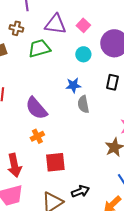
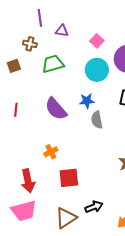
purple triangle: (55, 24) -> (62, 31), moved, size x0.6
cyan circle: (83, 54) -> (97, 70), size x1.5
purple semicircle: (36, 108) -> (56, 109), moved

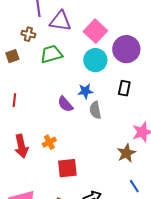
purple triangle: (62, 31) -> (60, 21), size x1.6
pink square: (97, 41) -> (95, 31), size x1.6
purple semicircle: (56, 109) -> (65, 104), moved, size x0.7
red arrow: (28, 181) -> (21, 146), moved

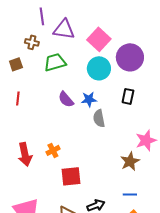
red line: (14, 100) -> (18, 98), moved
purple semicircle: (65, 104) -> (66, 99), moved
blue line: (134, 186) -> (130, 194), moved, turned -56

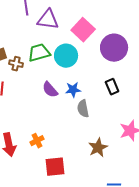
brown cross: (32, 42) -> (16, 64), moved
cyan circle: (99, 68) -> (66, 56), moved
black rectangle: (128, 96) -> (112, 87), turned -35
brown star: (130, 161) -> (98, 148), moved

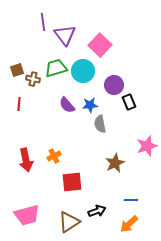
purple triangle: (48, 20) -> (65, 35), turned 45
purple circle: (114, 48) -> (114, 85), moved, size x0.7

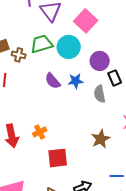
gray semicircle: (100, 124) -> (100, 94), moved

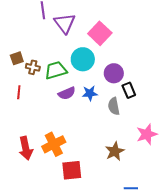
green trapezoid: (42, 44) -> (56, 70), moved
purple semicircle: (53, 81) -> (67, 93), turned -72
orange cross: (40, 132) -> (54, 144), size x1.6

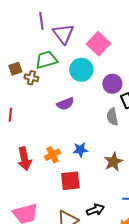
green trapezoid: (56, 70) -> (46, 60), moved
red line: (19, 92) -> (10, 115), moved
blue star: (90, 93) -> (80, 150), moved
orange cross: (54, 144) -> (52, 155), size x0.7

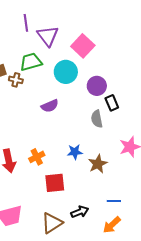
blue star: (80, 150) -> (75, 152), moved

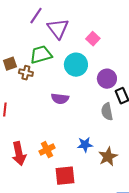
purple line: (26, 23) -> (36, 16), turned 42
pink square: (83, 46) -> (93, 39), size x0.6
purple semicircle: (50, 106) -> (60, 99), turned 30

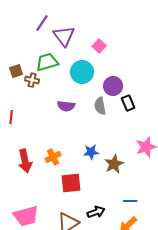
gray semicircle: (107, 112) -> (100, 106), moved

